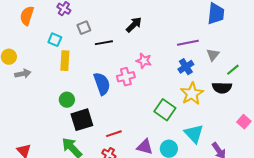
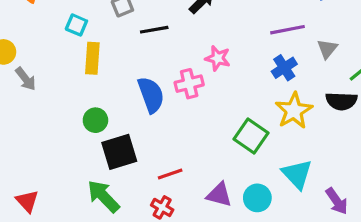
gray arrow: (23, 74) -> (26, 79), turned 63

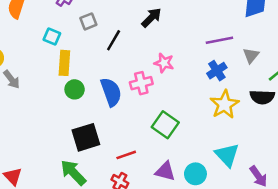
black line: (154, 30) -> (114, 40), turned -50
green circle: (95, 120) -> (75, 89), moved
green square: (251, 136) -> (165, 125), moved

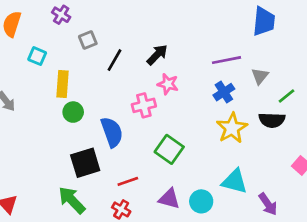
black arrow: (151, 18) -> (157, 55), moved
cyan square: (52, 37) -> (37, 56), moved
blue semicircle: (111, 92) -> (112, 132), moved
cyan triangle: (227, 155) -> (235, 181), turned -32

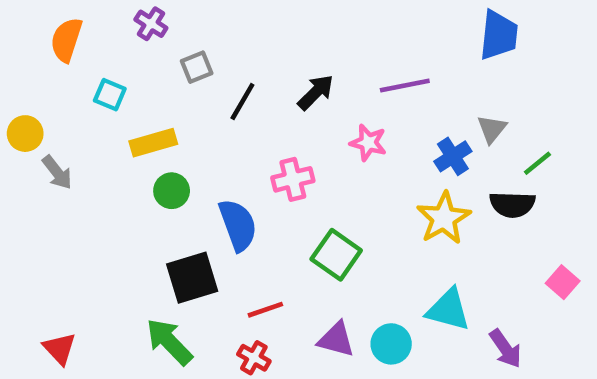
purple line: (227, 60) -> (405, 86), moved
yellow rectangle: (62, 84) -> (153, 143), turned 70
pink star: (168, 84) -> (368, 143), moved
blue cross: (224, 92) -> (453, 156), moved

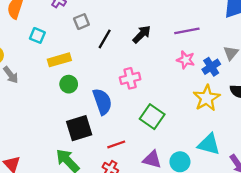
pink star: (368, 143) -> (186, 60), moved

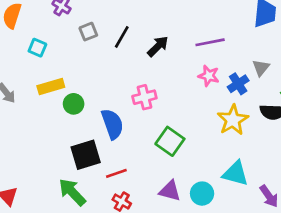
black line: (105, 39) -> (122, 37), moved
yellow rectangle: (59, 60) -> (51, 86), moved
red line: (116, 144) -> (116, 173), moved

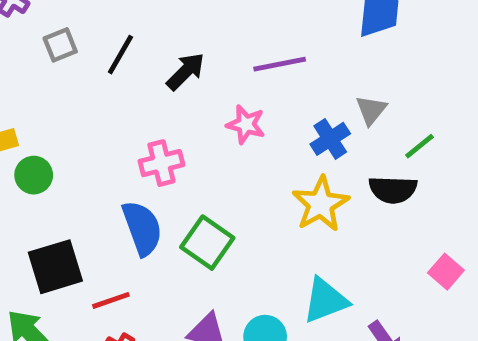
pink star: (209, 76) -> (246, 124), moved
blue semicircle: (112, 124) -> (142, 228), moved
cyan triangle: (235, 173) -> (325, 300), turned -36

